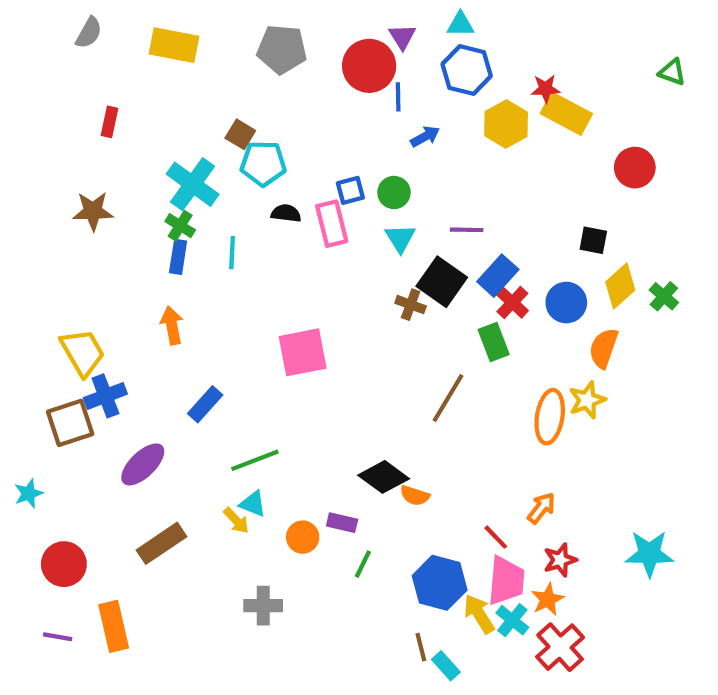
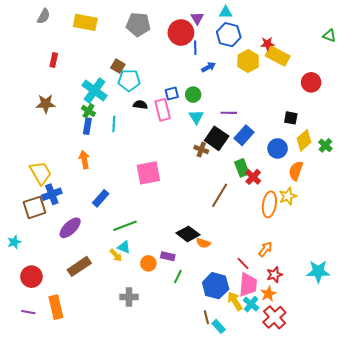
red cross: (512, 303) -> (253, 177), moved

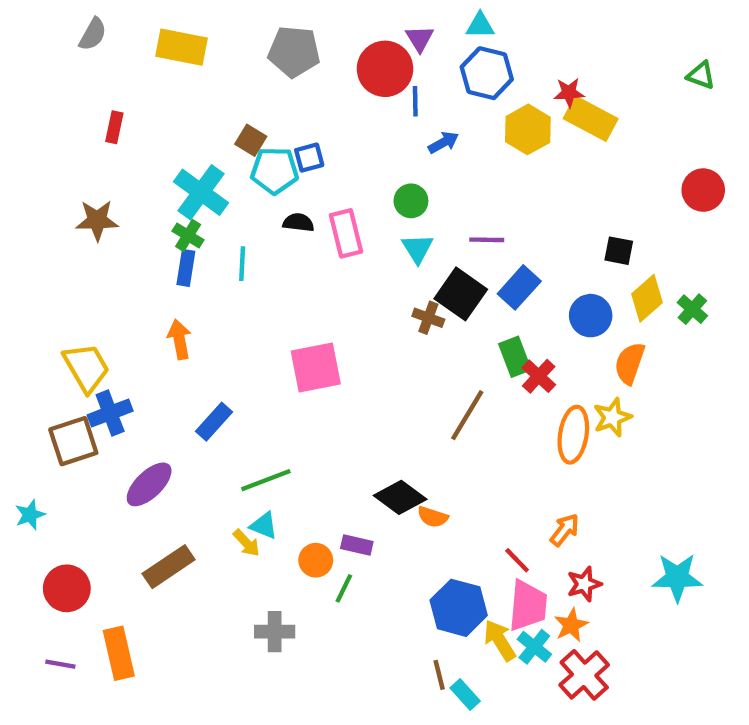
red circle: (311, 82) -> (703, 190), moved
blue square: (172, 94) -> (309, 158), moved
green line: (178, 277) -> (344, 588), moved

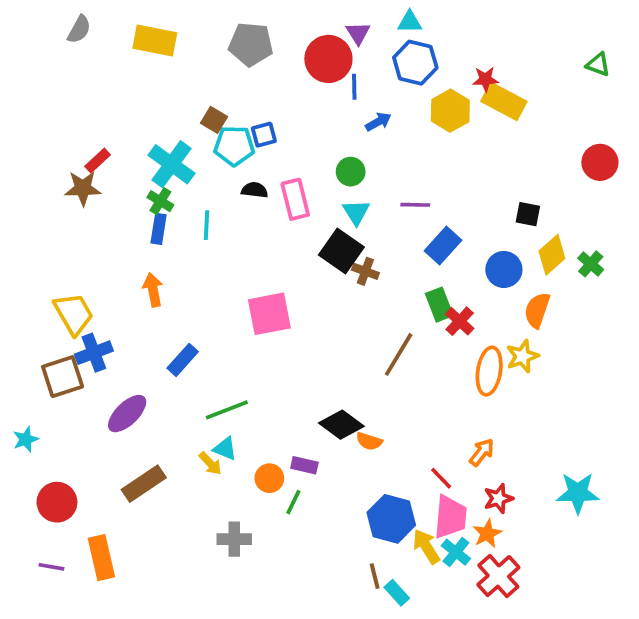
red rectangle: (114, 127) -> (98, 161), moved, turned 35
black square: (461, 294) -> (341, 251), moved

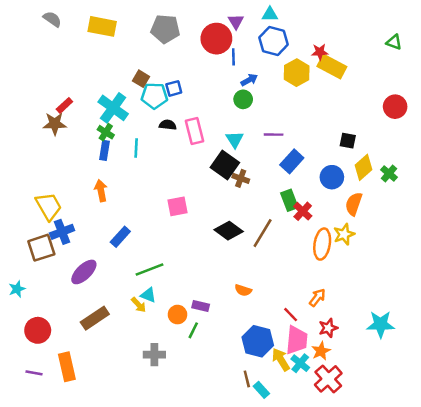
gray semicircle: (79, 29) -> (52, 19), turned -84
green circle: (351, 172) -> (243, 99), moved
pink square: (269, 314) -> (177, 206), size x0.7
black diamond: (341, 425) -> (229, 231), moved

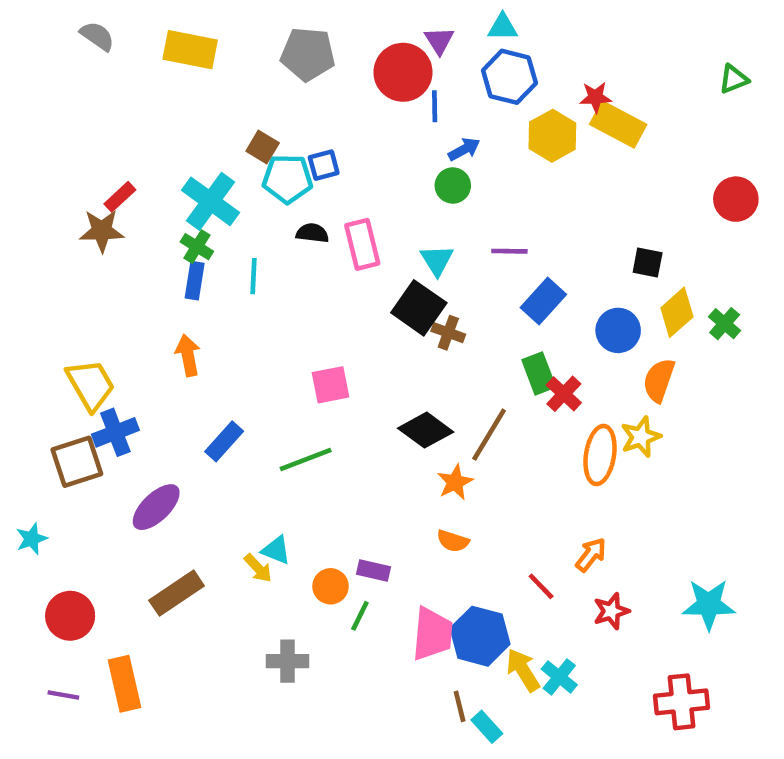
green triangle: (394, 42) -> (734, 79), turned -42
green line: (150, 270) -> (306, 460), moved
pink trapezoid: (297, 340) -> (432, 634), moved
orange star: (321, 351) -> (455, 482), moved
red cross: (328, 379) -> (682, 702), moved, turned 36

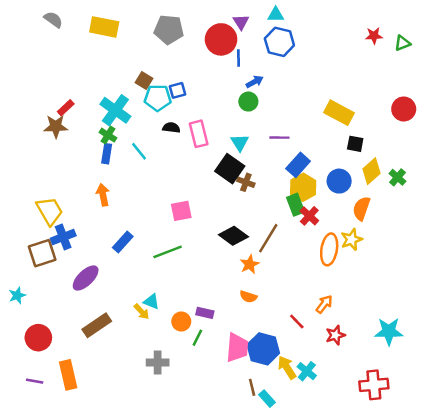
red star: (595, 97) -> (374, 36), moved
yellow rectangle: (618, 124) -> (339, 113), moved
yellow hexagon: (552, 136) -> (303, 187), moved
cyan line: (254, 276) -> (139, 151), turned -42

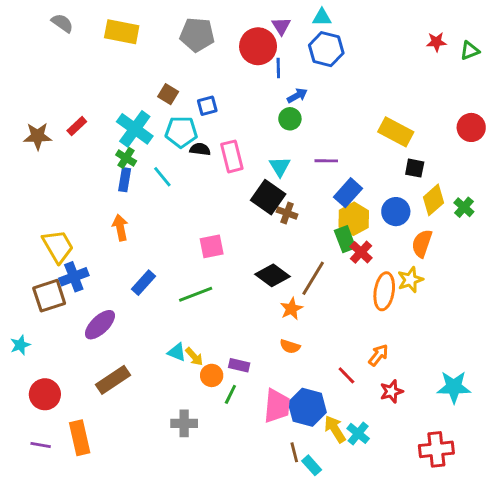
cyan pentagon: (158, 98) -> (181, 132), moved
brown star: (56, 126) -> (38, 136), moved
yellow arrow: (141, 312) -> (194, 357), moved

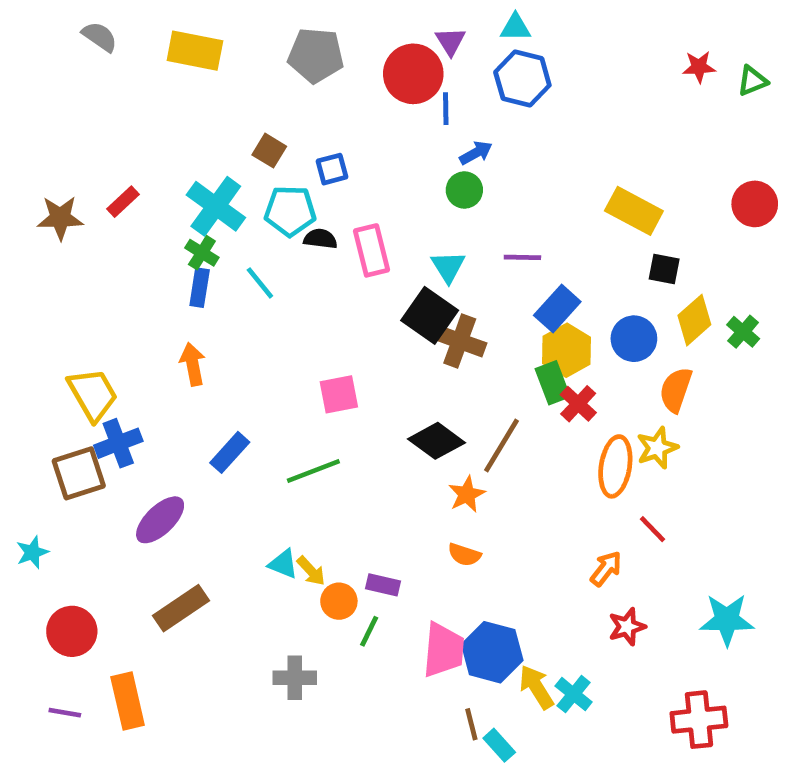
brown cross: (287, 213) -> (460, 341), size x1.5
red line: (346, 375) -> (653, 529), moved

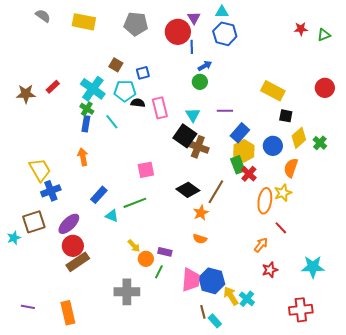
brown square: (79, 473) -> (34, 222), moved
cyan triangle: (283, 564) -> (112, 216), moved
red circle: (72, 631) -> (73, 246), moved
gray cross: (295, 678) -> (127, 292), size x1.4
orange rectangle: (128, 701) -> (68, 313), moved

